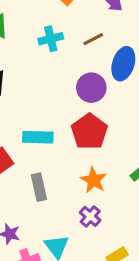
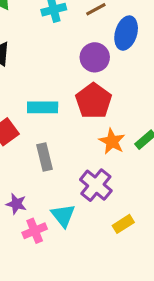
orange star: (94, 180) -> (112, 141), moved
purple cross: (90, 216) -> (96, 185), size x1.5

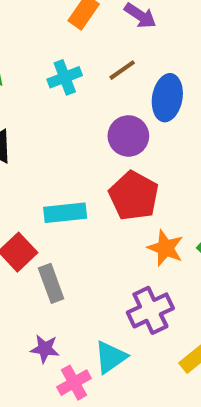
gray rectangle: (44, 157) -> (51, 283), moved
purple cross: (96, 185) -> (150, 310), turned 32
cyan triangle: (63, 215) -> (110, 357), turned 40

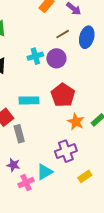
cyan cross: (65, 77) -> (35, 56), moved
blue ellipse: (167, 98) -> (87, 37), moved
purple circle: (128, 136) -> (56, 58), moved

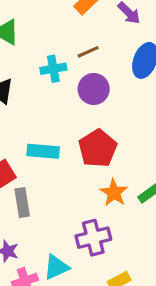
brown line: (63, 34) -> (88, 52), moved
cyan cross: (35, 56) -> (53, 69), moved

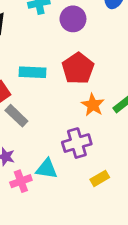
gray rectangle: (22, 203) -> (16, 116), turned -35
cyan triangle: (56, 267) -> (47, 169), turned 35

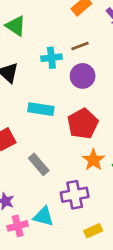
cyan rectangle: (33, 72) -> (41, 109), moved
gray rectangle: (16, 116) -> (39, 164), moved

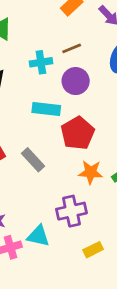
cyan rectangle: (41, 109) -> (46, 109), moved
orange star: (93, 160) -> (91, 172), turned -30
gray rectangle: (39, 164) -> (33, 160), moved

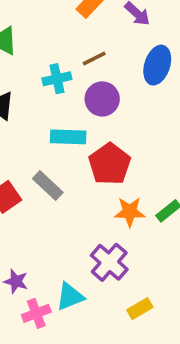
gray rectangle: (33, 160) -> (48, 186), moved
purple cross: (72, 211) -> (109, 262), turned -32
cyan triangle: (38, 236) -> (70, 297), turned -30

